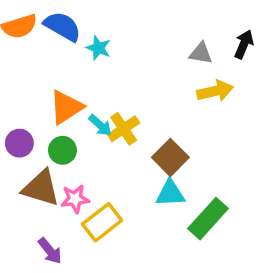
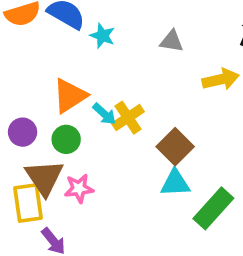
gray triangle: (201, 53) -> (172, 41), moved
brown triangle: (41, 188) -> (44, 178), turned 39
yellow rectangle: (102, 222) -> (28, 203), moved, turned -60

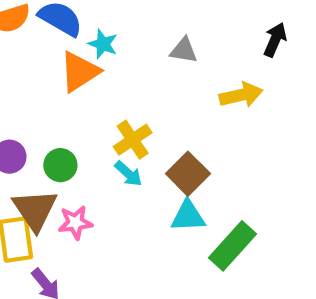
orange triangle: (70, 96) -> (80, 72), moved
cyan arrow: (104, 114) -> (128, 174), moved

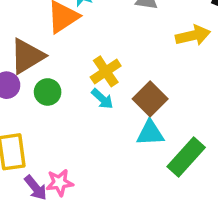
brown triangle: (35, 210) -> (27, 56), moved, turned 33
pink star: (75, 223) -> (60, 183), moved

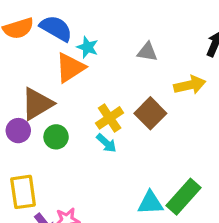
brown square: (150, 99) -> (150, 113), moved
cyan triangle: (150, 133) -> (150, 203), moved

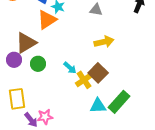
yellow arrow: (190, 85) -> (104, 42), moved
brown square: (150, 113) -> (98, 73), moved
yellow cross: (110, 118) -> (84, 80), moved

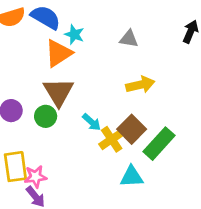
brown triangle: (26, 43) -> (58, 92), moved, turned -30
green rectangle: (119, 102) -> (159, 144), moved
pink star: (45, 117) -> (36, 177), moved

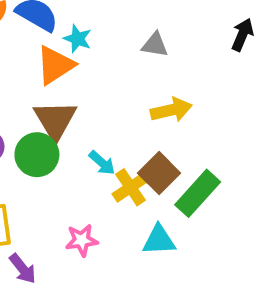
green circle: (46, 116) -> (37, 155), size x1.4
pink star: (36, 177) -> (82, 240), moved

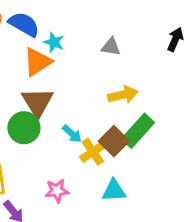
green rectangle: (198, 193) -> (138, 131), moved

